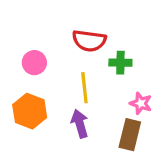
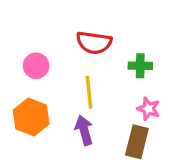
green cross: (120, 63) -> (140, 66), moved

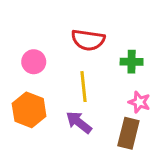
purple arrow: (84, 130) -> (79, 122), turned -36

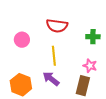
green cross: (132, 62) -> (93, 37), moved
orange hexagon: (29, 110) -> (21, 85), moved

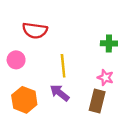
red semicircle: (57, 26) -> (35, 30), moved
pink circle: (22, 40) -> (16, 60), moved

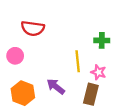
yellow line: (63, 66) -> (78, 61), moved

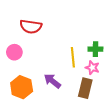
green cross: (102, 40) -> (95, 49), moved

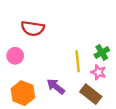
green cross: (95, 49) -> (102, 52), turned -32
brown rectangle: (85, 88) -> (91, 94), turned -66

